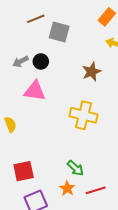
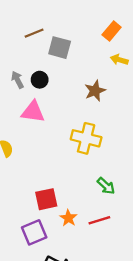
gray arrow: (21, 61) -> (17, 80), turned 91
green arrow: (75, 168) -> (106, 186), moved
red square: (24, 171) -> (46, 199), moved

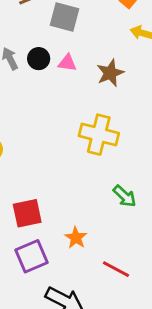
pink triangle: (33, 112) -> (67, 63), moved, size x0.6
red square: (46, 199) -> (27, 213), moved
red line: (99, 220) -> (116, 269), moved, turned 45

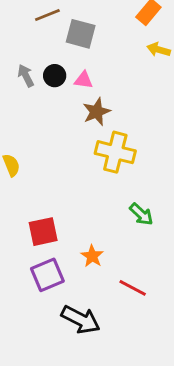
brown star: (110, 73) -> (97, 112), moved

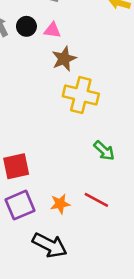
orange star: (92, 256) -> (60, 204), moved, turned 30
red line: (133, 288) -> (96, 200), moved

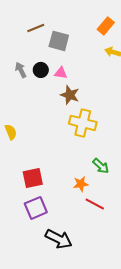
brown star: (64, 59) -> (70, 95), turned -30
orange star: (60, 204) -> (81, 184), moved

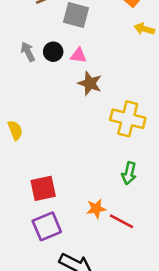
yellow cross: (83, 123) -> (128, 119), moved
green arrow: (101, 166) -> (129, 173), turned 60
orange star: (81, 184) -> (96, 209), moved

